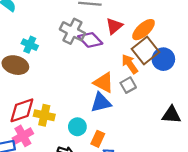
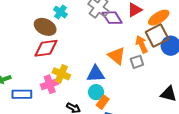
blue triangle: (101, 102) -> (96, 74), moved
red diamond: (22, 110) -> (46, 48), moved
cyan circle: (77, 127) -> (96, 92), moved
pink cross: (23, 136) -> (50, 84), moved

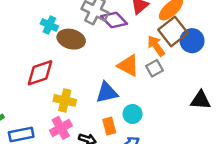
brown ellipse: (45, 27) -> (71, 39), moved
pink cross: (50, 84) -> (61, 128), moved
cyan circle: (96, 92) -> (133, 114), moved
orange rectangle: (103, 102) -> (109, 126), moved, turned -40

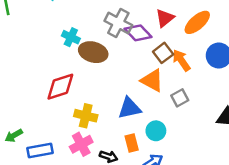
brown square: (173, 31) -> (163, 53), moved, size x0.7
gray square: (154, 68) -> (180, 98), moved

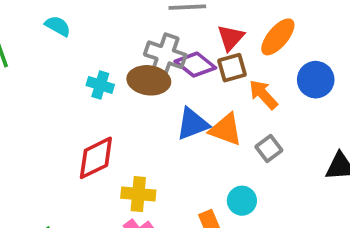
brown ellipse: (93, 52) -> (149, 80), moved
brown square: (163, 53) -> (232, 68), moved, turned 30
blue triangle: (129, 108) -> (192, 124), moved

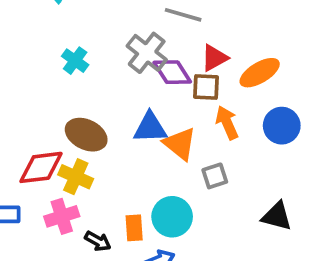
brown ellipse: (149, 80) -> (86, 135), moved
red diamond: (96, 158) -> (41, 167), moved
cyan circle: (242, 201) -> (172, 217), size x1.4

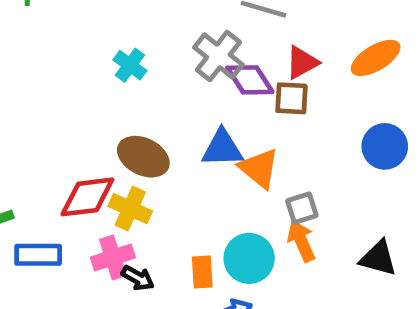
orange ellipse: (260, 73) -> (376, 58), moved
orange arrow: (227, 123) -> (301, 241), moved
black arrow: (98, 241) -> (138, 278), moved

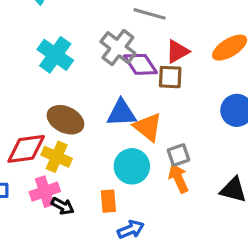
cyan cross: (130, 65) -> (55, 55), size x1.5
cyan circle: (249, 258) -> (132, 166), moved

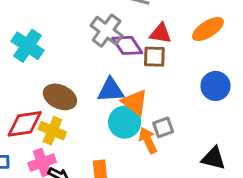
red triangle: (177, 51) -> (161, 33), turned 40
cyan cross: (55, 55) -> (27, 46), moved
cyan circle: (132, 166) -> (125, 122), moved
orange arrow: (178, 178) -> (148, 140), moved

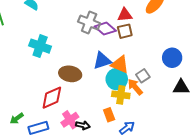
blue circle: (215, 86) -> (172, 58), moved
yellow cross: (52, 131) -> (121, 95), moved

